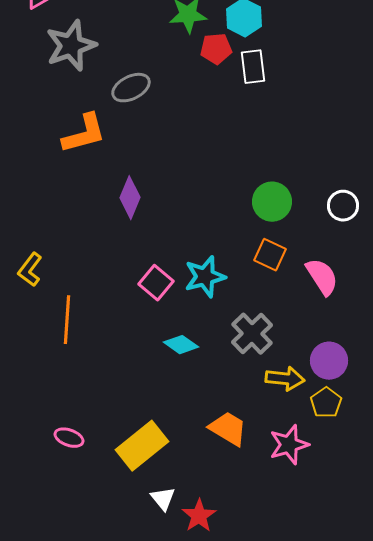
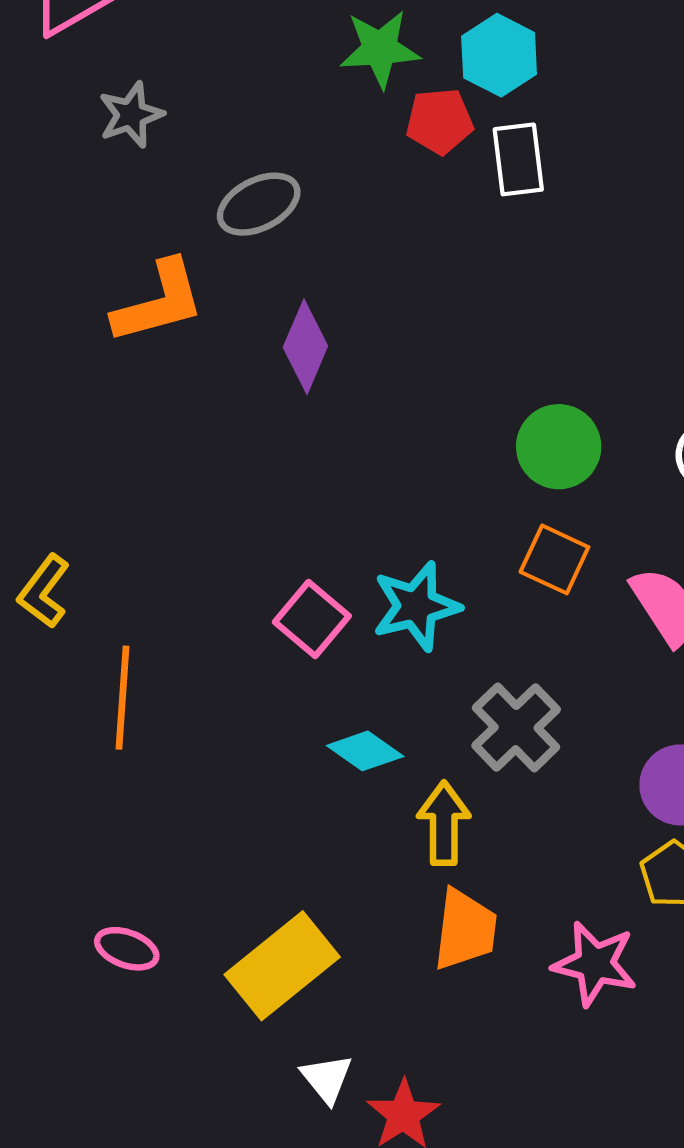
gray star: (71, 46) -> (131, 115), size x0.6
purple diamond: (130, 198) -> (305, 347), moved
yellow arrow: (285, 379) -> (444, 823), moved, turned -96
orange trapezoid: (228, 429) -> (465, 930), turned 66
pink star: (289, 445) -> (595, 964), turned 30

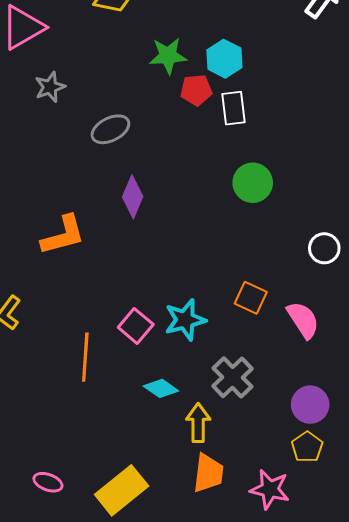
orange L-shape: (159, 302) -> (63, 235), moved
green circle: (559, 447) -> (253, 183), moved
orange line: (122, 698) -> (85, 357), moved

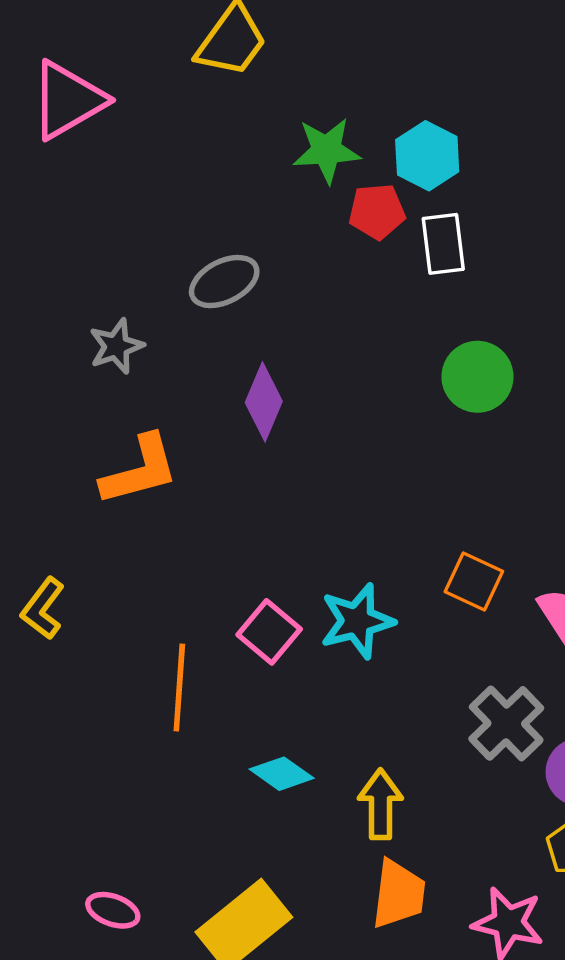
gray star: (50, 87) -> (116, 346), moved
gray cross: (233, 377) -> (506, 723), moved
cyan diamond: (161, 388) -> (282, 774), moved

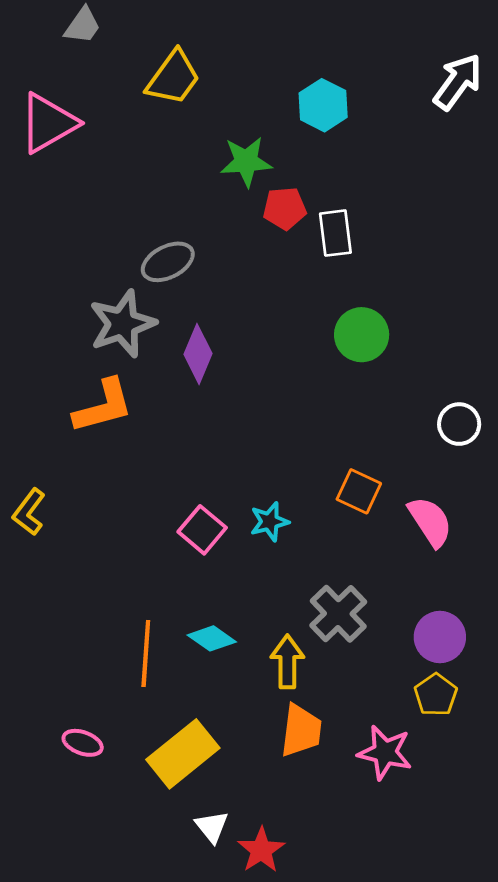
cyan hexagon: (427, 156) -> (323, 105), moved
gray star: (116, 346) -> (122, 324), moved, size x1.6
cyan star: (357, 621) -> (269, 522), size x0.7
orange line: (179, 688) -> (146, 654), moved
gray cross: (506, 723) -> (338, 614), moved

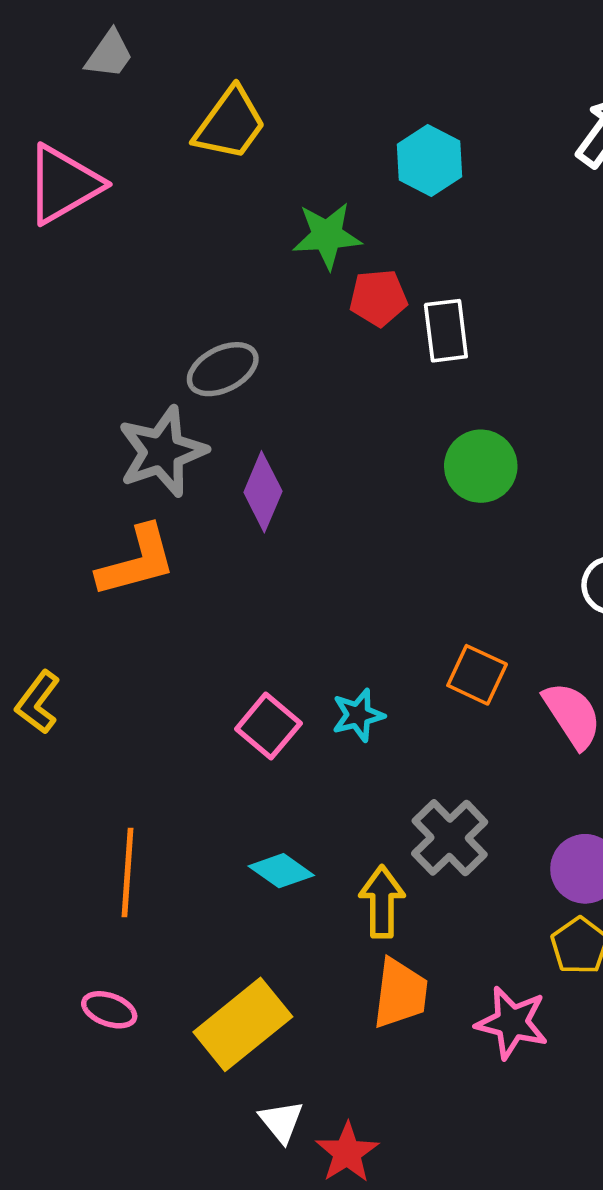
orange line: (146, 654) -> (128, 872), moved

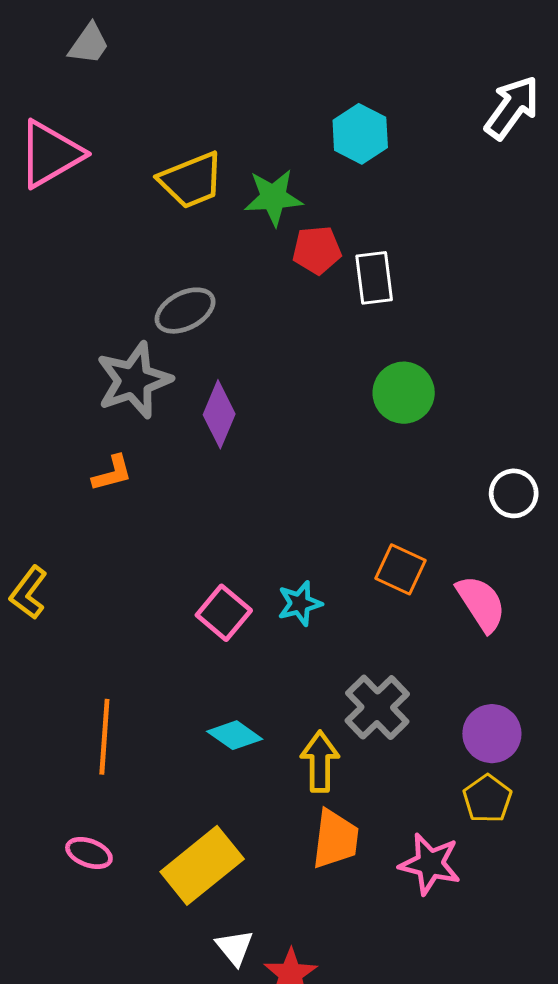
yellow trapezoid: (230, 124) -> (191, 180), moved, turned 32
orange L-shape: (137, 561) -> (112, 473), size x0.6

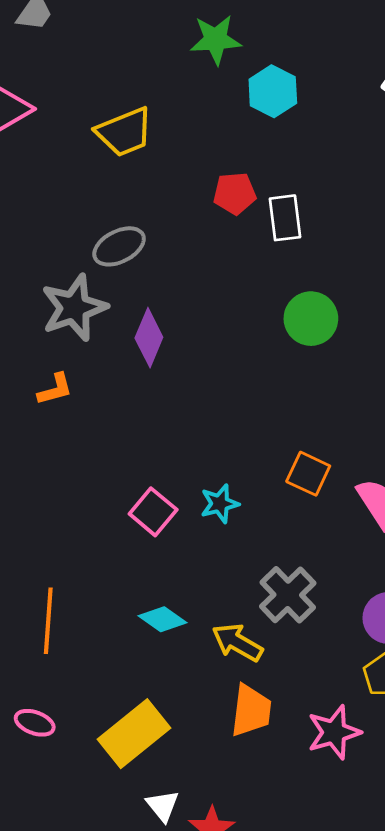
green star: (273, 197) -> (216, 40), moved
yellow arrow: (320, 762) -> (237, 642), turned -60
pink star: (430, 864) -> (334, 732), turned -30

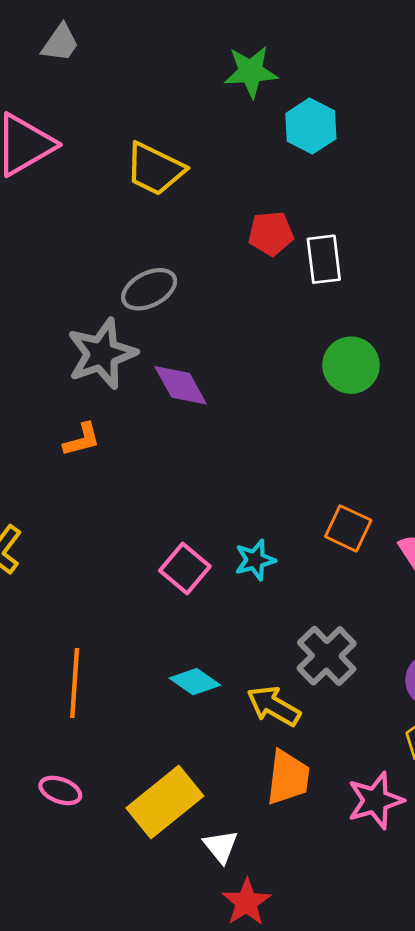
yellow trapezoid: (124, 132) -> (155, 169), turned 48
purple diamond: (149, 338) -> (181, 385), turned -52
white triangle: (163, 806) -> (221, 846), moved

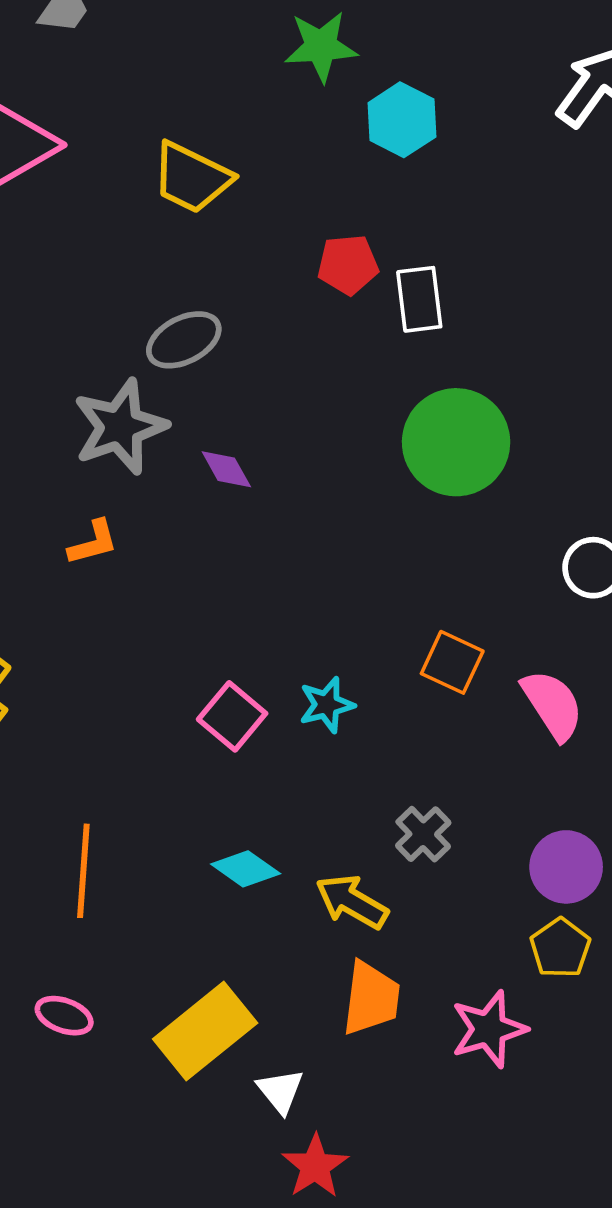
green circle: (351, 365) -> (456, 442), size x1.4
purple diamond: (181, 385) -> (226, 469), size x0.7
gray cross: (327, 656) -> (423, 834), size x0.7

